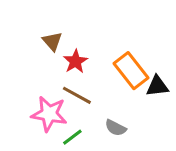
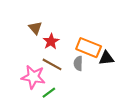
orange rectangle: (131, 71) -> (89, 48), turned -30
gray semicircle: (116, 128) -> (78, 63), moved, turned 64

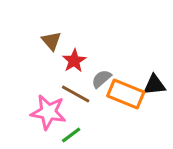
orange rectangle: (89, 48) -> (126, 94), moved
gray semicircle: (78, 63) -> (101, 79), moved, turned 48

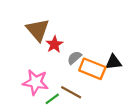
brown triangle: (51, 41) -> (38, 30), size x1.6
brown line: (76, 94) -> (71, 92), moved

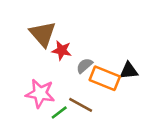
red star: (54, 44) -> (62, 50), turned -30

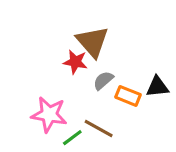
brown triangle: (43, 34) -> (92, 42), moved
orange rectangle: (105, 78) -> (128, 96), size x0.7

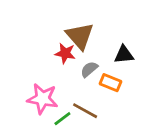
black triangle: (157, 87) -> (124, 55), moved

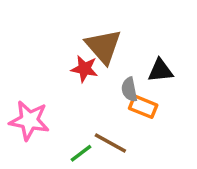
gray semicircle: (89, 69) -> (129, 89), moved, turned -60
pink star: (42, 99) -> (29, 120), moved

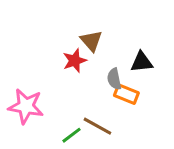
brown triangle: (103, 46) -> (91, 41), size x0.7
red star: (84, 69) -> (75, 61), turned -30

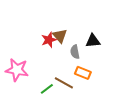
brown triangle: (91, 41) -> (60, 36), moved
orange rectangle: (126, 94) -> (83, 73), moved

